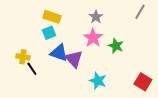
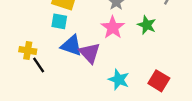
cyan square: (49, 33) -> (59, 21), turned 32
green star: (116, 46) -> (147, 25), moved
red square: (143, 82) -> (159, 81), moved

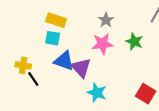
pink star: (113, 27) -> (102, 44), turned 30
cyan star: (119, 80) -> (97, 93), moved

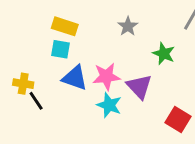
pink star: (102, 44) -> (106, 76), moved
purple triangle: (81, 68) -> (139, 87), moved
cyan star: (97, 93) -> (109, 105), moved

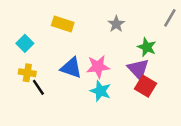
cyan square: (60, 49) -> (25, 43), moved, turned 35
purple triangle: (139, 87) -> (138, 69), moved
red square: (178, 119) -> (146, 86), moved

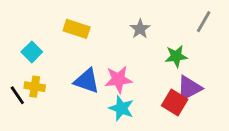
green star: (147, 47) -> (176, 56), turned -30
purple triangle: (138, 69) -> (189, 88), moved, turned 45
black line: (38, 87) -> (17, 95), moved

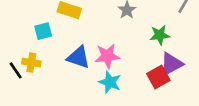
cyan square: (32, 52) -> (43, 31), moved, turned 30
red square: (175, 103) -> (158, 77), turned 30

